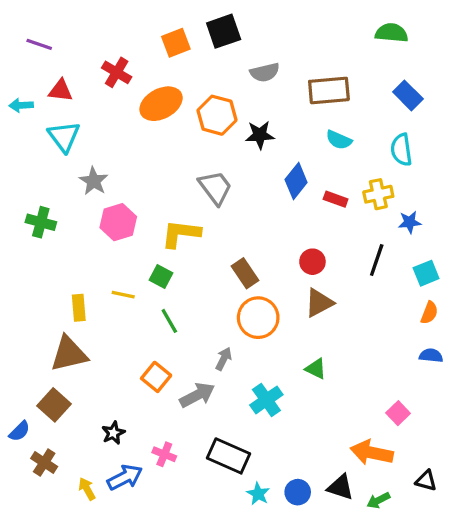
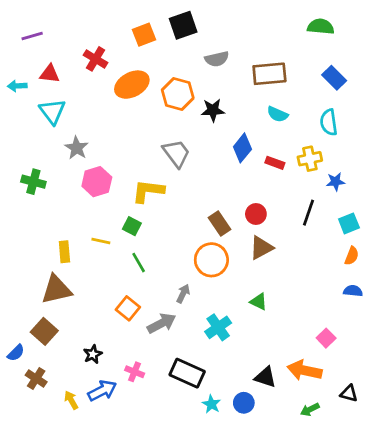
purple line: (39, 44) -> (32, 36), turned -35
brown rectangle: (245, 273) -> (220, 223), moved
black triangle: (340, 487) -> (265, 377), moved

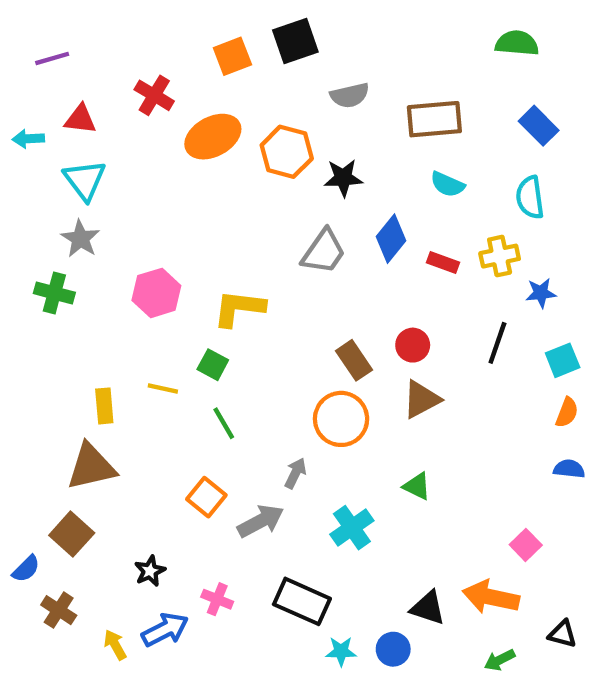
gray star: (77, 148) -> (80, 239), moved
gray trapezoid: (176, 153) -> (324, 252), moved, turned 72
cyan star: (211, 404) -> (341, 651), turned -30

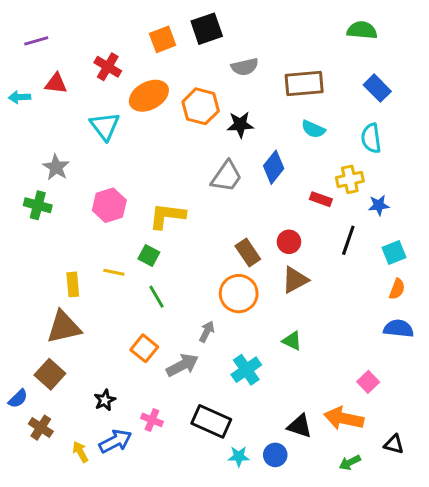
cyan triangle: (85, 180) -> (105, 126), moved
red rectangle: (443, 263) -> (321, 199), moved
blue semicircle: (569, 469) -> (399, 329), size x1.4

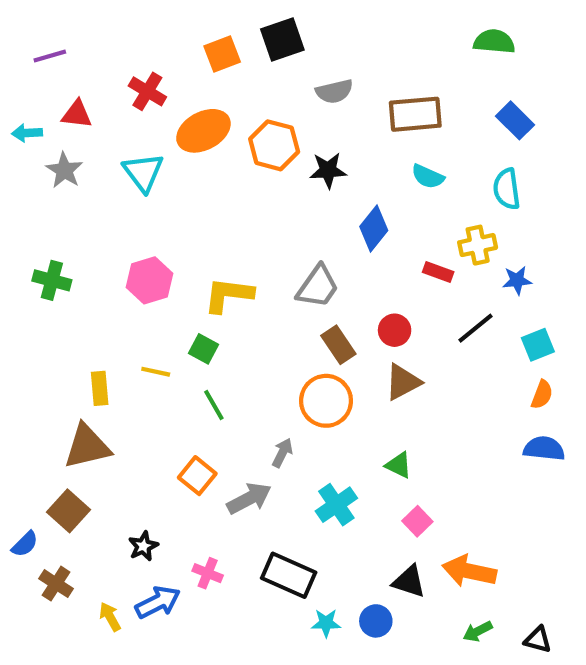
gray star: (56, 167) -> (64, 170), moved
gray trapezoid: (227, 176) -> (318, 287), moved
black line: (348, 240) -> (476, 328), turned 32
pink square: (368, 382) -> (417, 521), moved
black triangle: (394, 444) -> (538, 640), moved

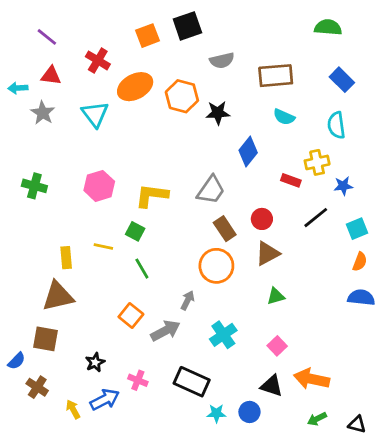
purple line: (50, 56) -> (47, 37), moved, turned 55
green triangle: (399, 465) -> (276, 296), moved, turned -42
brown square: (68, 511) -> (45, 339), turned -32

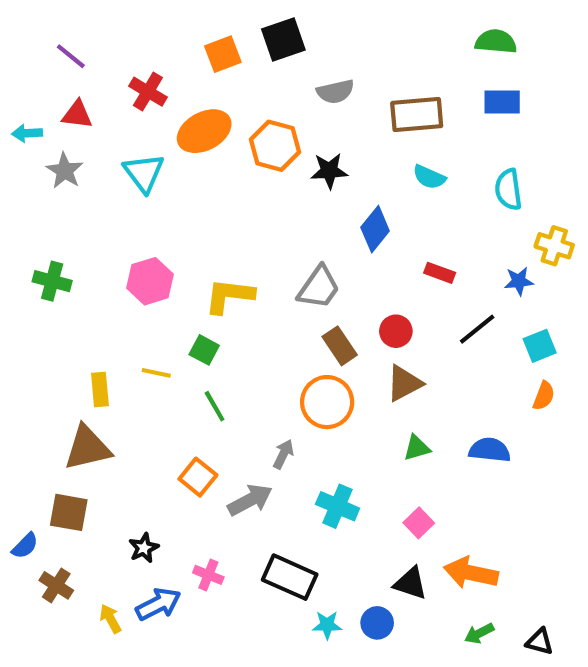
blue rectangle: (342, 80) -> (502, 102), moved, turned -45
yellow cross: (317, 162) -> (554, 246), moved, turned 30
blue semicircle: (361, 298) -> (490, 450), moved
cyan cross: (223, 335) -> (338, 506), turned -32

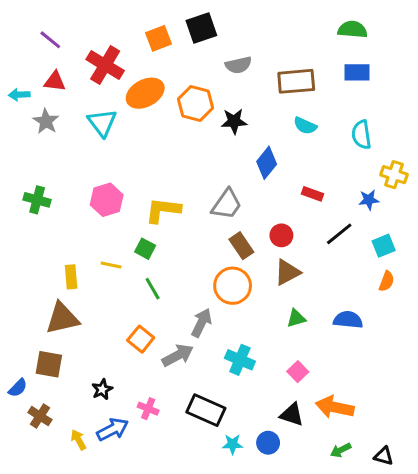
red cross: (148, 92) -> (105, 65), size x1.4
gray arrow: (283, 454) -> (201, 323), size x1.4

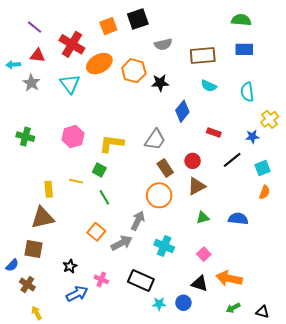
yellow cross: (394, 175) -> (270, 119), turned 36
yellow arrow: (78, 440) -> (36, 313), moved

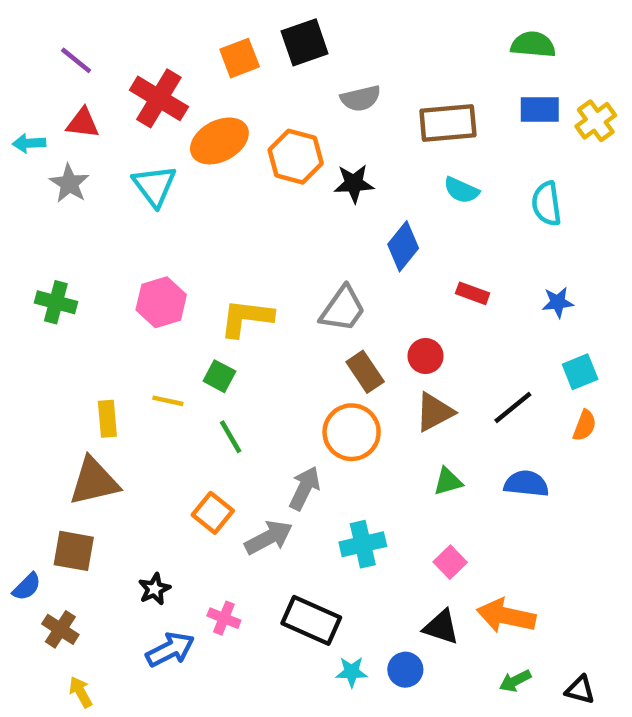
yellow cross: (270, 119) -> (596, 121), moved
black line: (232, 160) -> (513, 408), moved
cyan cross: (164, 246) -> (363, 544), turned -36

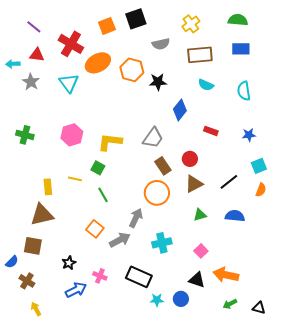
yellow cross: (596, 121) -> (191, 24), moved

